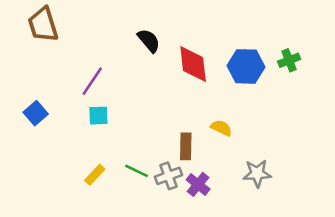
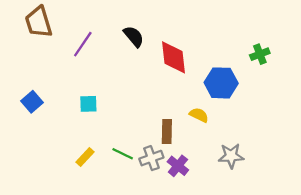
blue hexagon: (246, 66) -> (221, 83), moved
purple line: (92, 81) -> (83, 44), moved

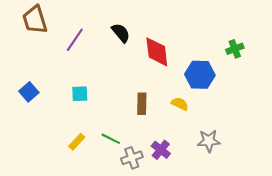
brown rectangle: (167, 132) -> (142, 104), moved
gray cross: (151, 158) -> (132, 158), moved

